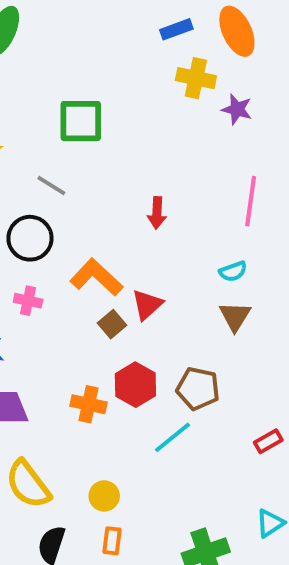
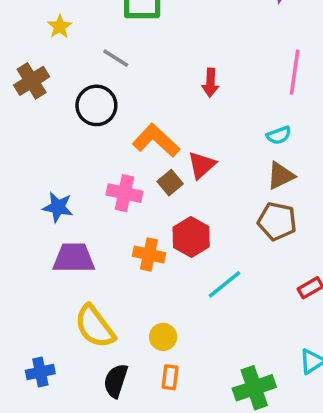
pink cross: (28, 301) -> (124, 193), moved, size x1.4
brown triangle: (235, 316) -> (281, 176), turned 32
brown pentagon: (198, 389) -> (277, 221), moved

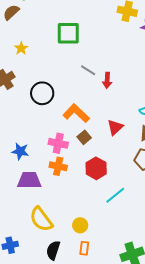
gray line: (116, 58) -> (88, 70), moved
red triangle: (202, 165) -> (115, 127), moved
orange cross: (149, 254) -> (58, 166), moved

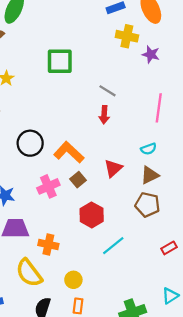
gray line: (88, 70) -> (108, 91), moved
black circle: (42, 93) -> (30, 143), moved
pink cross: (58, 143) -> (48, 186), turned -36
orange cross: (58, 166) -> (48, 245), moved

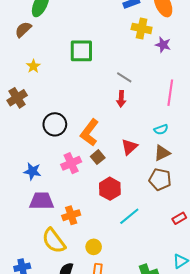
orange L-shape: (69, 152) -> (90, 133), turned -96
orange cross: (48, 245) -> (71, 215), turned -30

